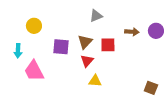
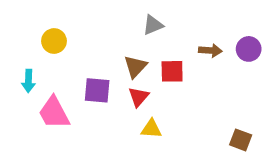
purple square: (61, 47) -> (97, 90), moved

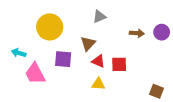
yellow circle: (54, 41) -> (50, 27), moved, size x1.6
red square: (172, 71) -> (119, 64), moved
cyan arrow: (28, 81) -> (19, 53), turned 104
red triangle: (139, 97) -> (98, 61), moved, turned -48

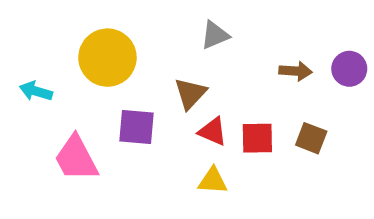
cyan arrow: (19, 53) -> (36, 91), moved
brown square: (156, 91) -> (311, 138), moved

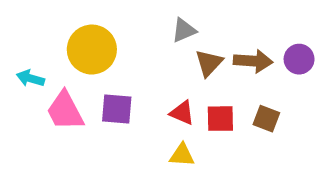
brown arrow: (296, 71) -> (253, 61), size x1.4
brown triangle: (190, 93) -> (209, 63), moved
pink trapezoid: (76, 158) -> (65, 111), moved

